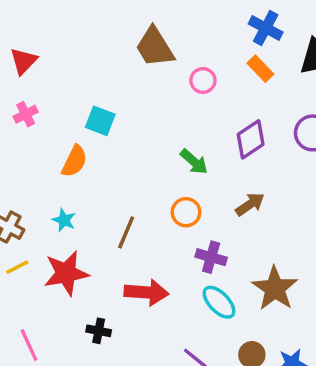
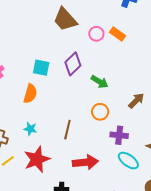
orange rectangle: (260, 69) -> (118, 34), moved
purple diamond: (251, 139) -> (73, 64), moved

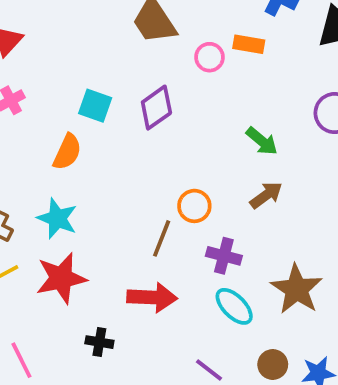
orange rectangle: (118, 34) -> (249, 44), moved, turned -35
green arrow: (100, 82) -> (262, 141), moved
cyan star: (30, 129) -> (57, 218), size x1.5
brown line: (67, 130) -> (162, 238), moved

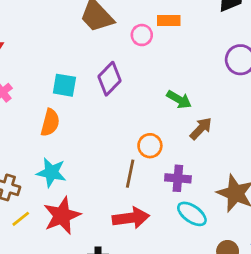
green arrow: (262, 141) -> (179, 99), moved

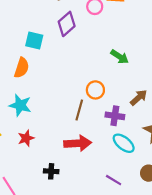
purple diamond: (110, 79) -> (67, 24), moved
brown arrow: (201, 129) -> (139, 98), moved
red star: (62, 216) -> (26, 138), size x0.6

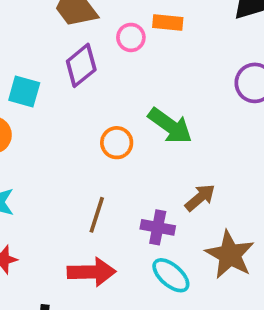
green arrow: (120, 57) -> (170, 126), size x1.4
orange circle: (95, 90) -> (117, 143), moved

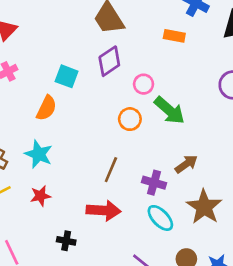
pink circle: (131, 37) -> (144, 84), moved

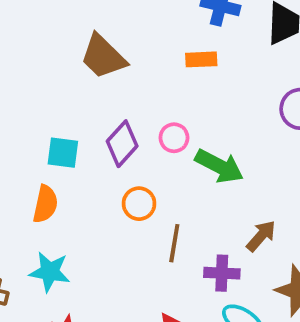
purple diamond: (109, 61) -> (122, 144), moved
orange circle: (130, 119) -> (139, 204), moved
brown line: (111, 170) -> (174, 243), moved

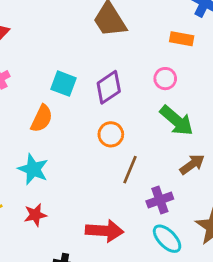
pink circle: (174, 138) -> (165, 79), moved
brown arrow: (261, 236) -> (192, 164), moved
purple cross: (222, 273) -> (160, 200), turned -35

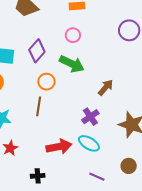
green arrow: (177, 121) -> (72, 64), moved
brown line: (130, 170) -> (39, 106), moved
cyan ellipse: (167, 239) -> (89, 143), moved

